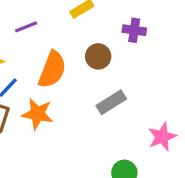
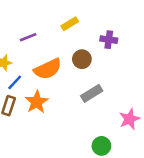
orange semicircle: (52, 70) -> (48, 69), turned 44
orange star: (37, 114) -> (37, 102), turned 30

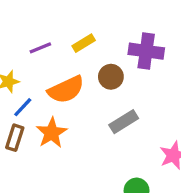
yellow rectangle: (70, 24) -> (84, 43), moved
purple cross: (109, 40) -> (146, 51), size x1.5

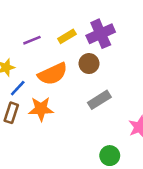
purple cross: (146, 51) -> (101, 34), moved, turned -32
orange star: (52, 133) -> (41, 109), turned 30

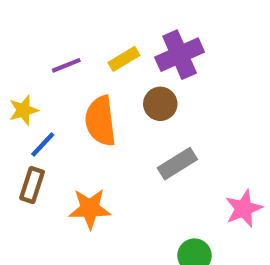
orange semicircle: (53, 74) -> (100, 121), turned 108
orange star: (41, 109) -> (90, 209), moved

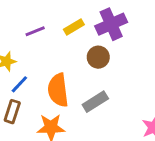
orange semicircle: (100, 121) -> (58, 90), moved
gray rectangle: (177, 164) -> (95, 102), moved

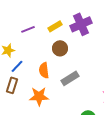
brown circle: (98, 57) -> (60, 48), moved
orange semicircle: (58, 90) -> (44, 70), size x0.7

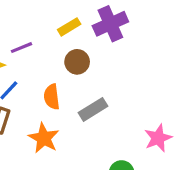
purple line: (28, 29) -> (22, 48), moved
orange star: (39, 96) -> (44, 138), turned 30

